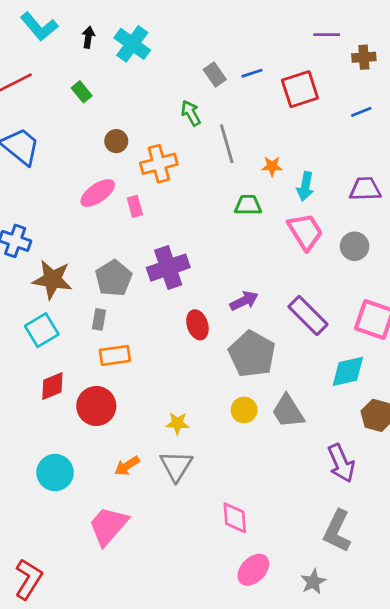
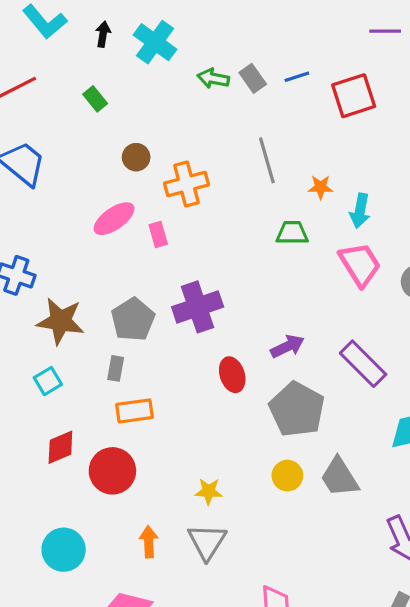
green arrow: (191, 113) -> (213, 78), moved, turned -50
cyan square: (42, 330) -> (48, 381), size x0.7
orange arrow: (127, 466) -> (149, 542), turned 120

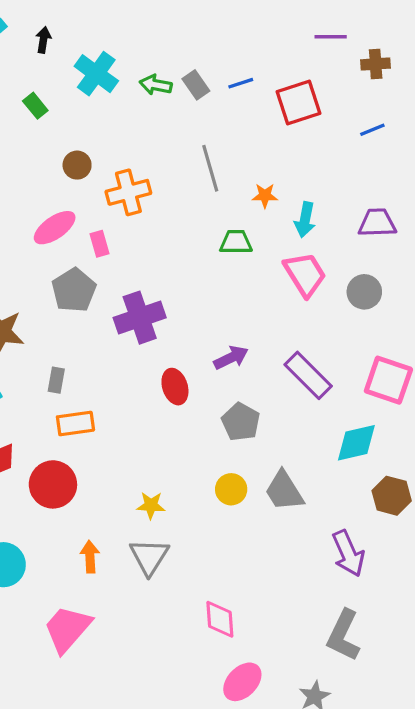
cyan cross: (155, 42) -> (96, 74), moved
gray pentagon: (133, 320) -> (74, 290), moved
gray pentagon: (297, 409) -> (241, 422), size x0.7

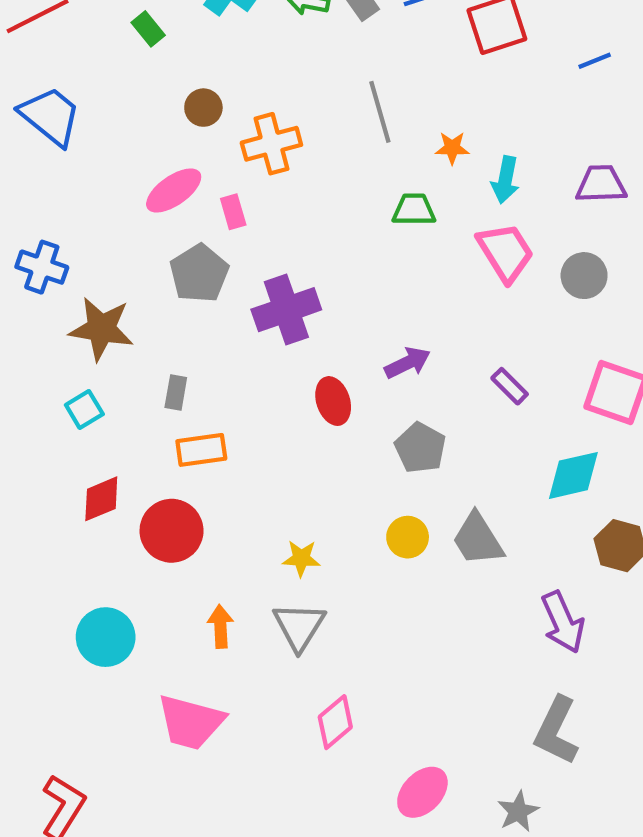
purple rectangle: (308, 375) -> (510, 386), size x0.6
pink diamond: (220, 619) -> (335, 722), moved, turned 54
pink trapezoid: (67, 629) -> (191, 722), turned -116

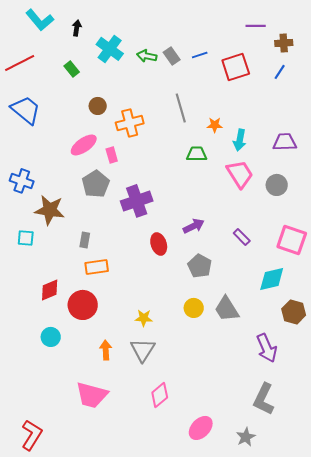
blue line: (595, 61) -> (280, 72), moved, turned -35
cyan square: (84, 410) -> (26, 238), moved, turned 36
cyan circle: (106, 637) -> (51, 337), moved, size x0.7

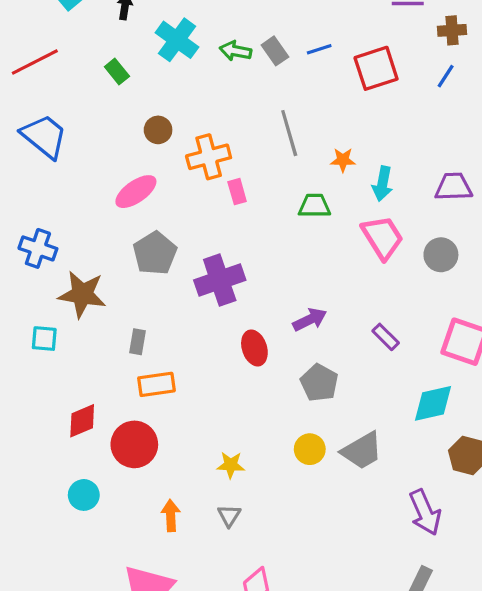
pink rectangle: (112, 155) -> (237, 192), moved
gray trapezoid: (227, 309) -> (362, 451), turned -88
gray triangle: (143, 350) -> (229, 516), size x0.6

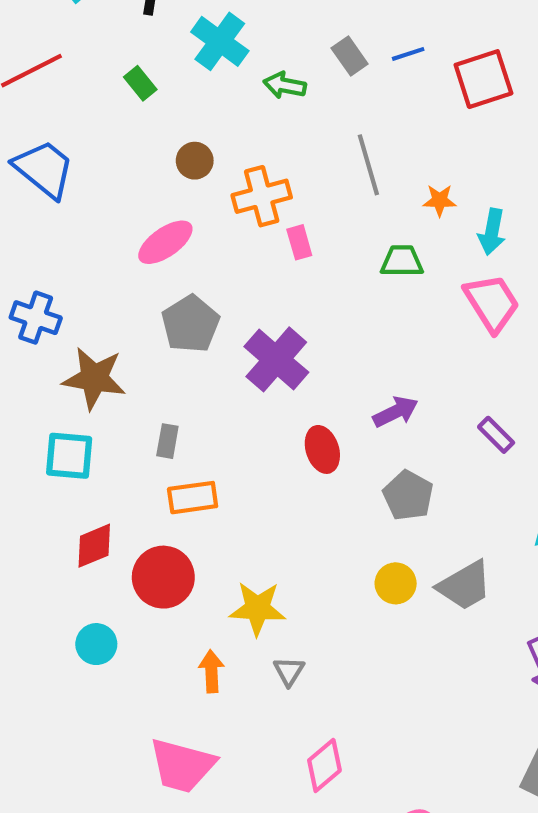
green arrow: (235, 51) -> (285, 85), moved
purple cross: (220, 280) -> (276, 359), turned -30
cyan square: (44, 339) -> (69, 456), moved, size x1.4
yellow star: (231, 465) -> (257, 608), moved, size x1.5

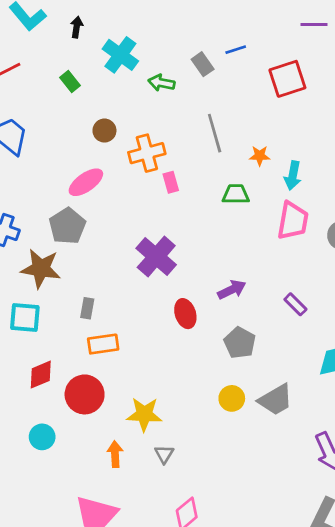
blue line: (408, 54) -> (236, 50), moved
pink trapezoid: (492, 303) -> (293, 221), turned 42
gray pentagon: (191, 324) -> (67, 226), moved

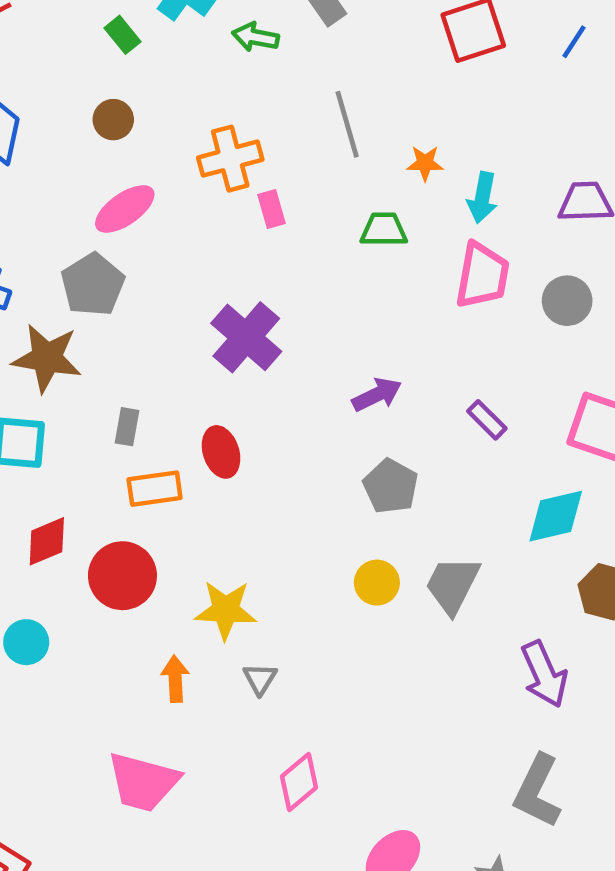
green rectangle: (70, 81) -> (122, 35), moved
brown circle: (104, 131) -> (113, 120), moved
red ellipse: (185, 314) -> (221, 452), moved
gray trapezoid: (276, 400) -> (453, 585), turned 147
cyan circle: (42, 437) -> (26, 642), moved

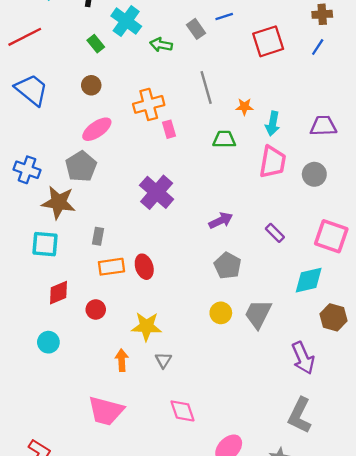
red ellipse: (221, 452) -> (144, 267), moved
red circle: (122, 576) -> (96, 310), size x0.6
pink diamond: (299, 782) -> (182, 411), turned -68

